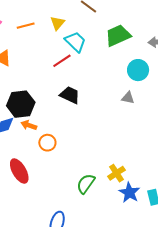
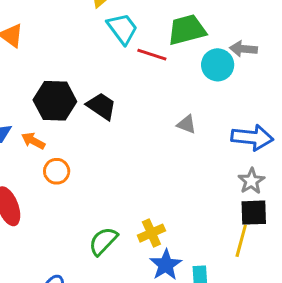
red line: (62, 61) -> (152, 55), moved, turned 42
cyan circle: (138, 70) -> (218, 65), moved
black hexagon: (21, 104) -> (55, 101), moved

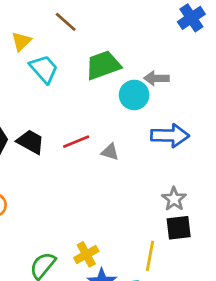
red line: (152, 55) -> (76, 142), moved, turned -36
blue arrow: (252, 138) -> (170, 136), moved
yellow line: (241, 241) -> (150, 256), moved

